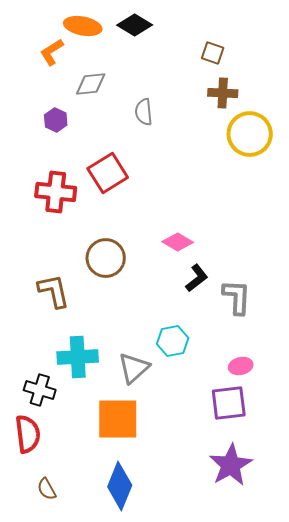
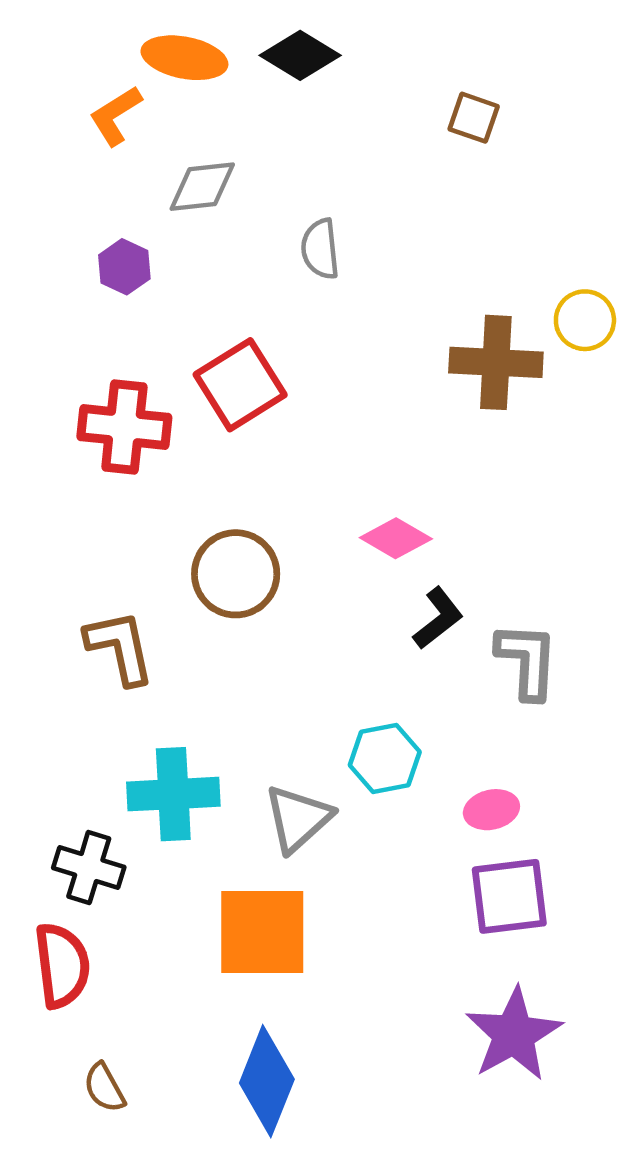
brown cross: (223, 93) -> (496, 362), moved, size x1.4
yellow circle: (250, 134) -> (585, 320), moved, size x0.6
pink ellipse: (241, 366) -> (491, 810), moved

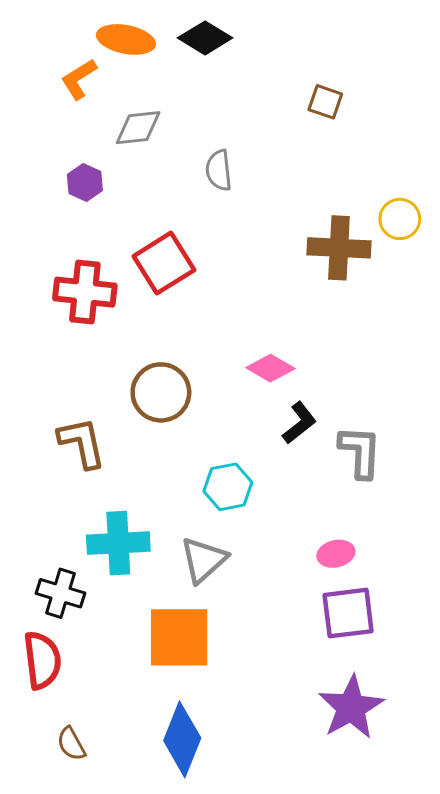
brown square: (474, 118) -> (325, 102), moved
cyan hexagon: (385, 758) -> (228, 487), moved

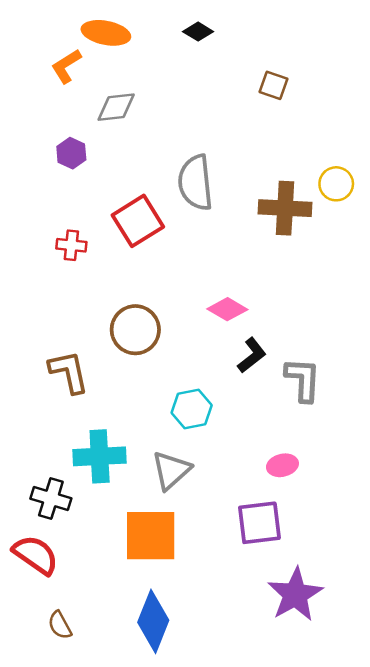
black diamond: (205, 38) -> (198, 32), moved, size x0.7
gray semicircle: (219, 170) -> (195, 183), moved, size x1.6
red cross: (85, 292) -> (71, 245), size x0.6
purple square: (348, 613) -> (259, 523), moved
red semicircle: (42, 660) -> (36, 555), turned -48

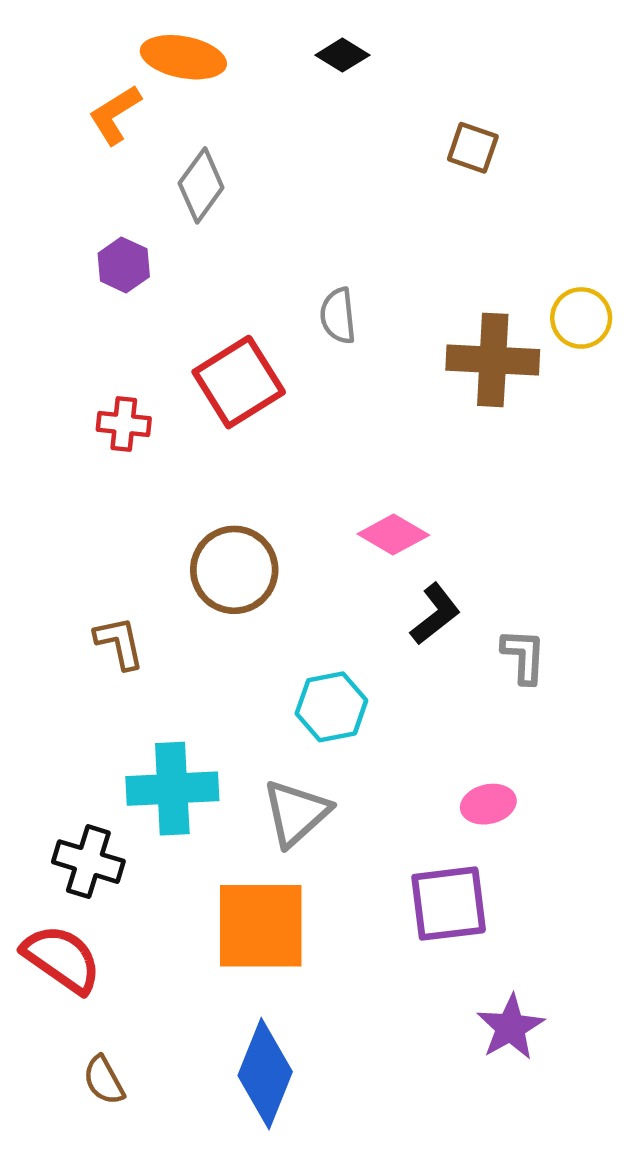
gray diamond: (116, 107) -> (201, 185), turned -48
gray semicircle: (195, 183) -> (338, 316), size x0.6
brown L-shape: (69, 372) -> (119, 643), size x0.7
gray L-shape: (303, 380) -> (524, 656), size x0.7
purple star: (295, 594) -> (510, 1027), size x0.7

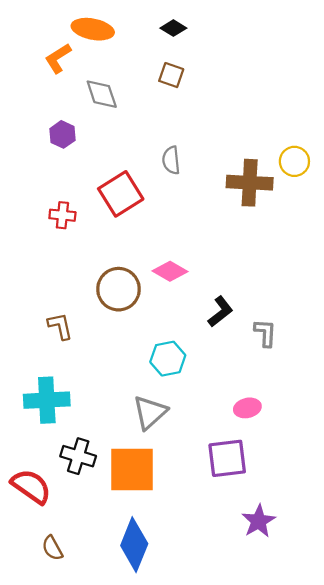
brown square: (473, 148) -> (171, 75), moved
gray diamond: (201, 185) -> (102, 94), turned -54
pink diamond: (393, 535) -> (170, 271), moved
cyan cross: (172, 789) -> (47, 400), moved
black cross: (88, 862) -> (78, 456), moved

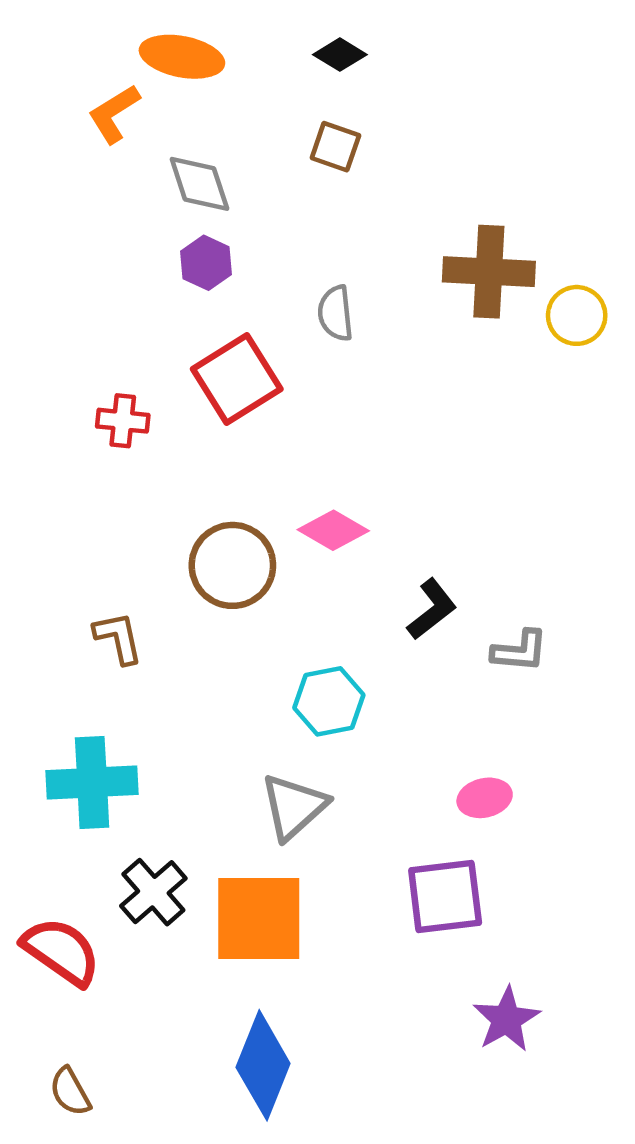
purple hexagon: (62, 134) -> (206, 263), moved
brown cross: (250, 183) -> (489, 272), moved
gray L-shape: (265, 333) -> (520, 651), turned 92
black cross: (78, 456) -> (153, 892), turned 32
brown semicircle: (52, 548) -> (70, 1092), moved

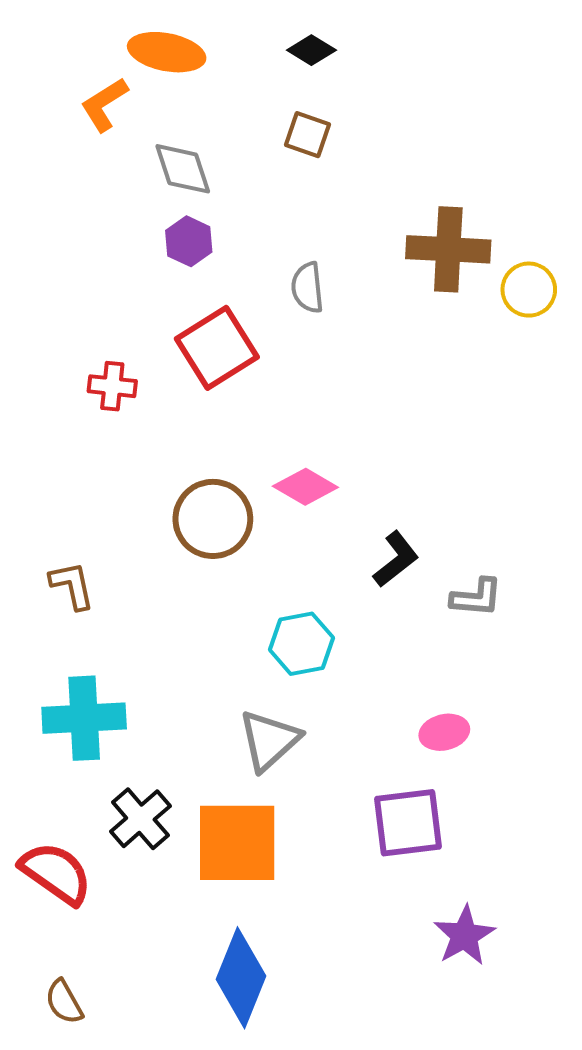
brown L-shape: (118, 638) -> (72, 585), moved

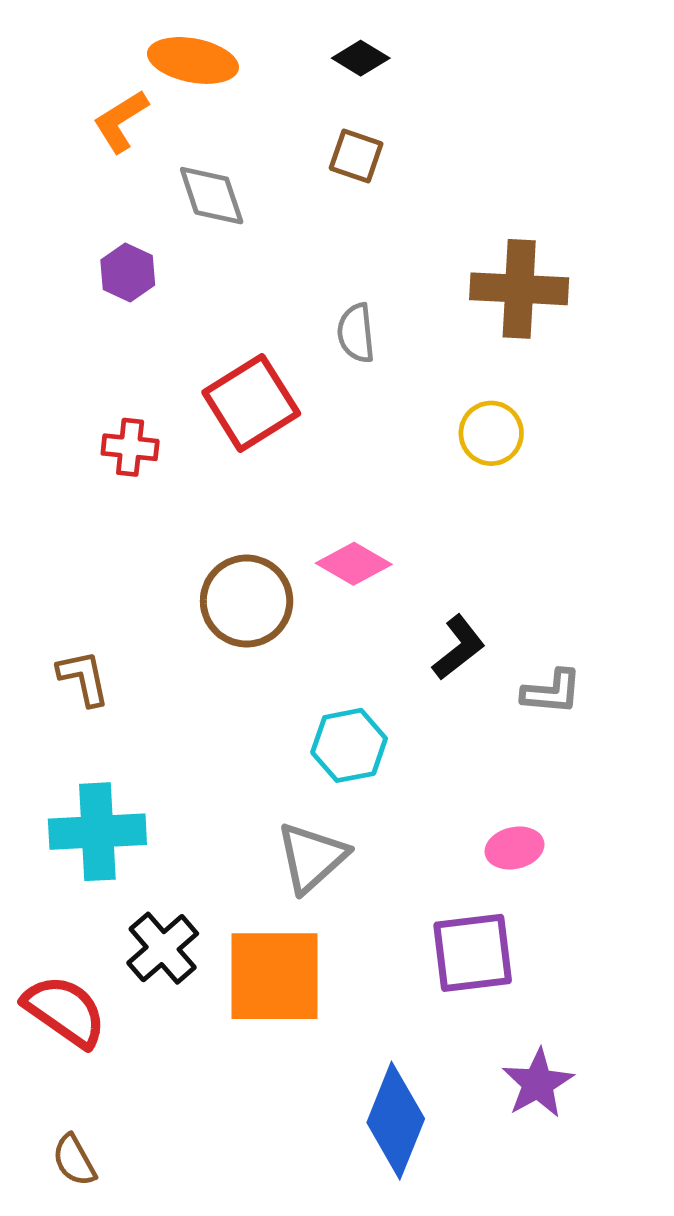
purple hexagon: (189, 241) -> (128, 272), moved
yellow circle: (529, 290) -> (491, 433), moved
blue diamond: (241, 978) -> (396, 1121), moved

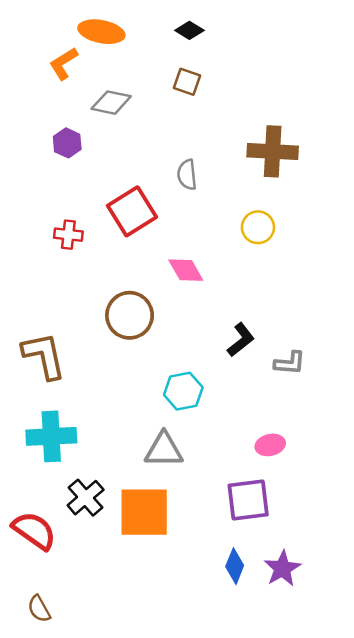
gray diamond: (212, 196) -> (111, 103), turned -60
pink diamond: (354, 564) -> (186, 270), moved, turned 30
brown L-shape: (83, 678) -> (44, 356), size x1.6
gray triangle: (312, 857) -> (164, 450), turned 42
blue diamond: (396, 1121) -> (235, 566), moved, size x0.6

